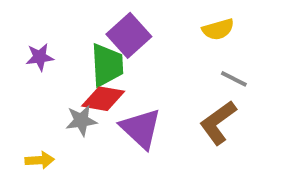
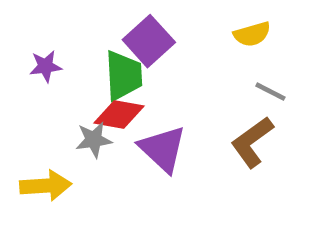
yellow arrow: (40, 160) -> (46, 186), size x1.5

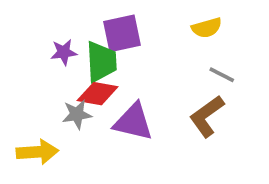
purple square: (149, 41) -> (122, 33), turned 30
purple star: (46, 66) -> (64, 52), moved
purple triangle: (163, 149) -> (133, 122), turned -30

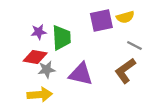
purple square: (122, 33) -> (101, 20), moved
red diamond: (98, 94) -> (35, 57), moved
yellow arrow: (37, 152) -> (40, 95), moved

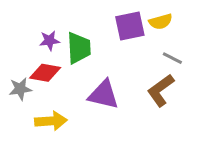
gray star: (47, 70) -> (20, 89), moved

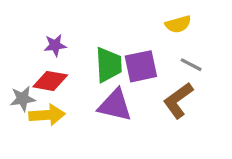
purple square: (130, 26) -> (141, 66), moved
green trapezoid: (79, 48) -> (109, 65), moved
yellow arrow: (51, 121) -> (47, 115), moved

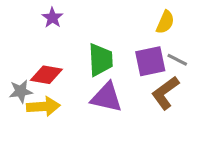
yellow semicircle: (178, 24) -> (165, 22), turned -50
purple star: (55, 45) -> (52, 18), moved, turned -30
purple square: (141, 66) -> (150, 61), moved

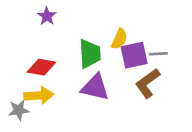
yellow semicircle: (165, 22) -> (119, 39), moved
gray line: (177, 60) -> (158, 54), turned -30
gray star: (21, 91) -> (19, 110), moved

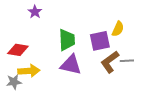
yellow semicircle: (119, 39) -> (118, 29), moved
gray line: (158, 54) -> (127, 61), moved
red diamond: (41, 67) -> (18, 50), moved

